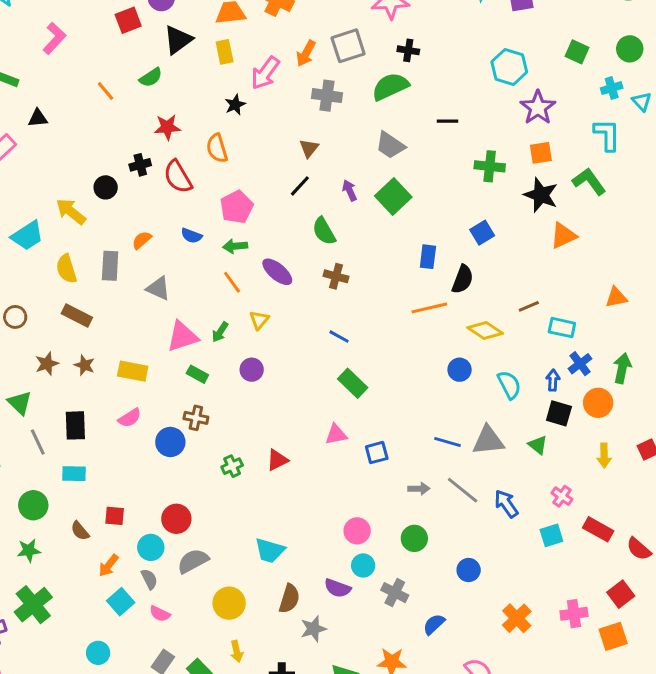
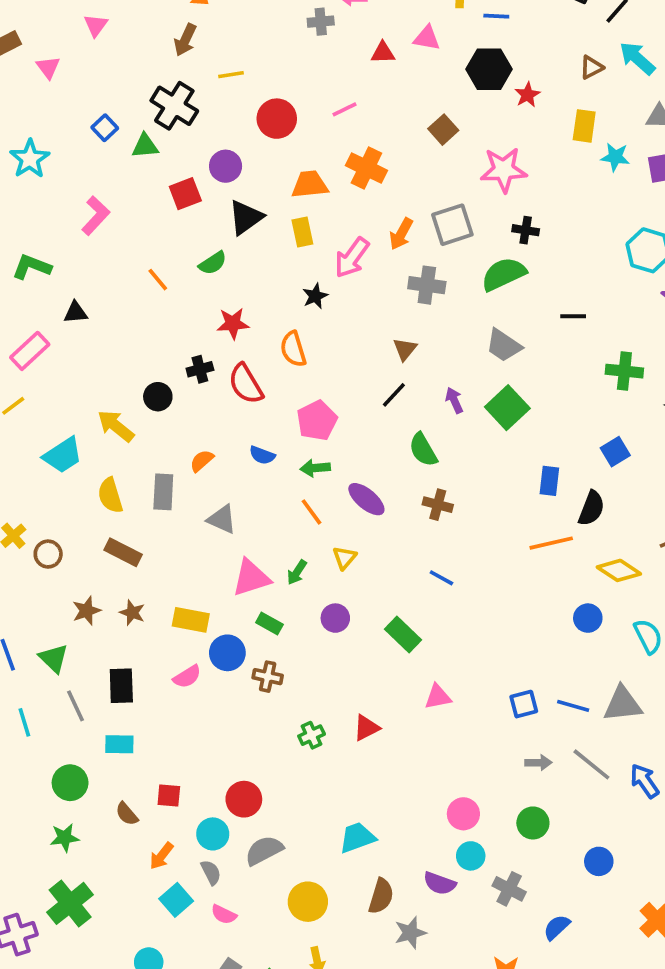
green rectangle: (353, 383) -> (403, 635), moved
blue circle: (170, 442) -> (227, 653), moved
blue square: (377, 453) -> (524, 704), moved
cyan trapezoid: (270, 550) -> (357, 838), turned 144

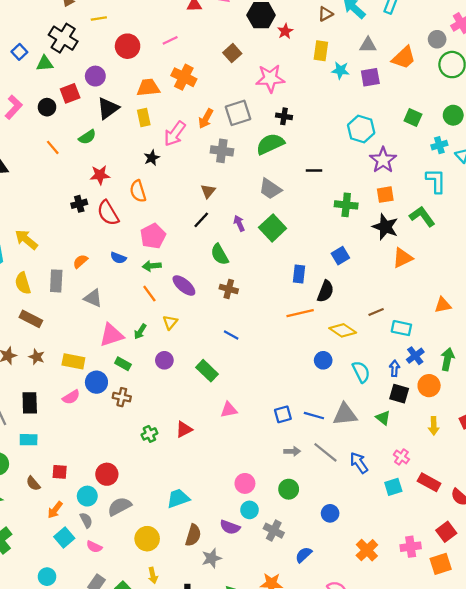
black circle: (158, 397) -> (47, 107), moved

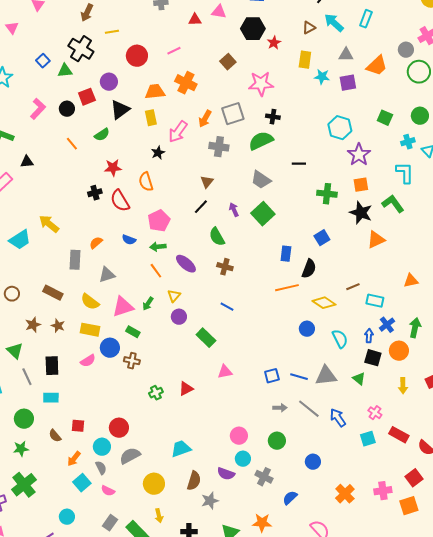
yellow semicircle: (23, 283) -> (90, 302), moved, turned -36
gray triangle: (93, 298) -> (107, 275), turned -42
purple circle: (164, 360) -> (179, 317), moved

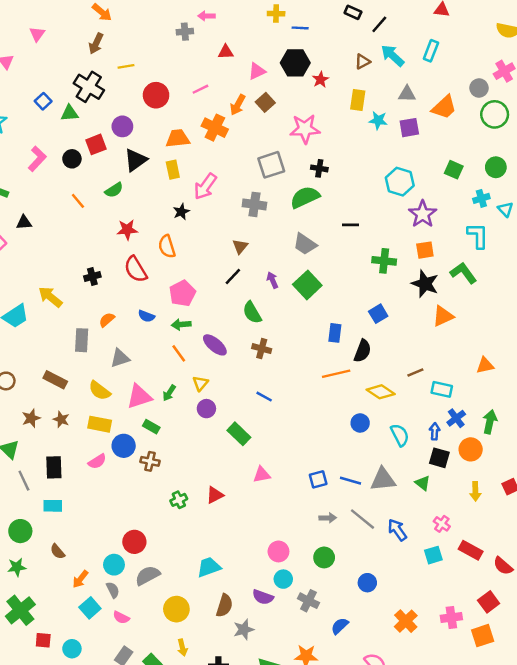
pink triangle: (219, 12) -> (257, 71), moved, turned -35
orange arrow: (205, 119) -> (238, 105), moved
black cross: (95, 193) -> (92, 276), moved
red square: (78, 426) -> (43, 640), moved

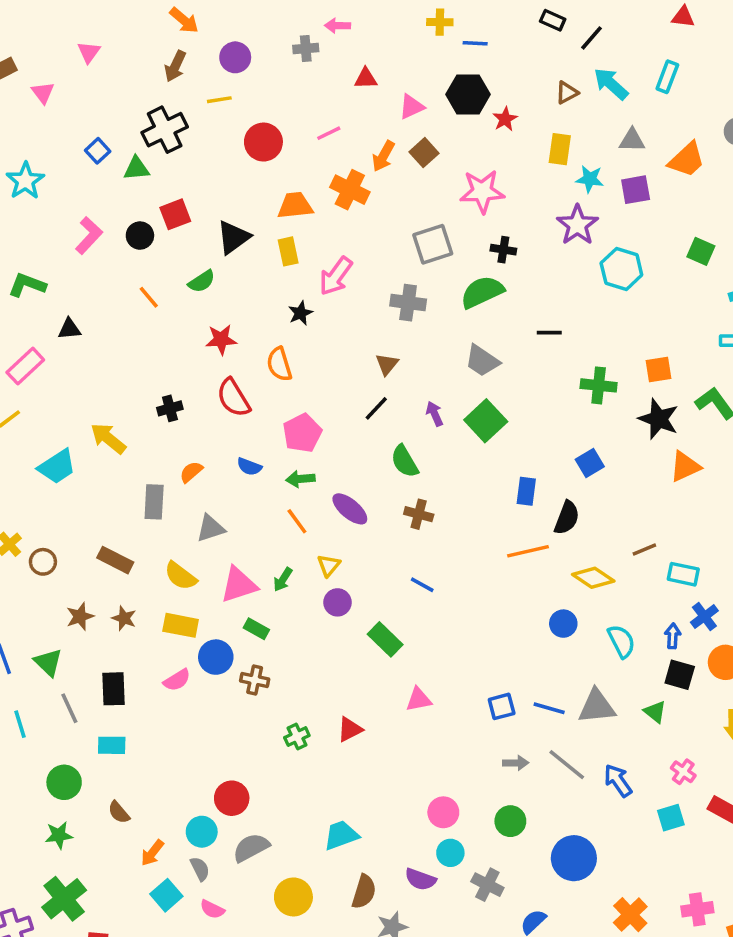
black cross: (89, 87) -> (165, 130), turned 32
purple circle: (122, 126) -> (235, 57), moved
purple star: (423, 214) -> (577, 225), moved
blue circle: (367, 583) -> (574, 858), size x1.6

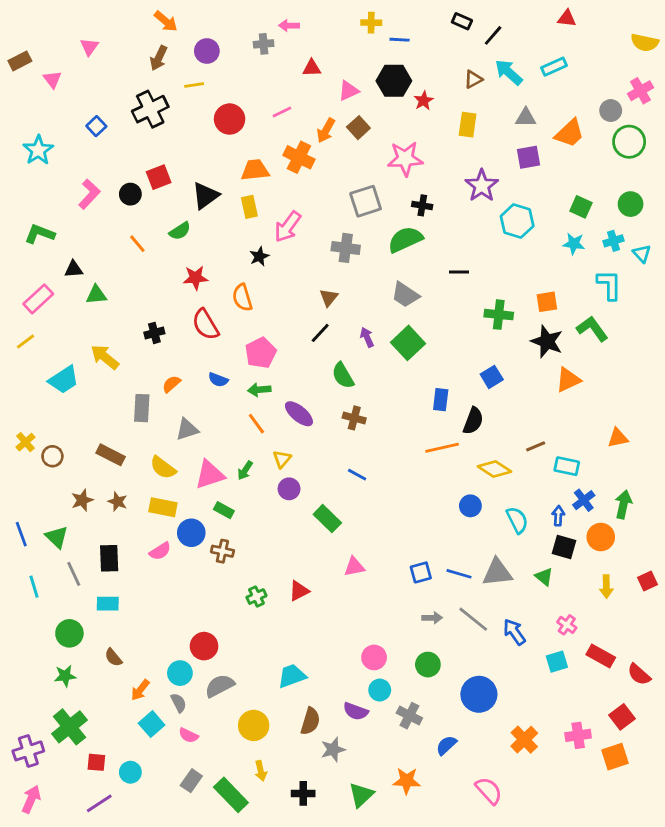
cyan rectangle: (667, 77) -> (554, 67), turned 45
green triangle: (136, 168) -> (96, 295), moved
cyan star: (590, 179) -> (574, 244), moved

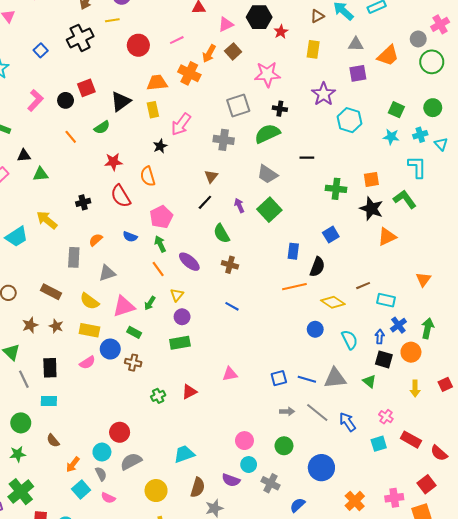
green arrow: (259, 390) -> (160, 244), turned 70
orange triangle: (618, 438) -> (423, 279), turned -42
green rectangle: (327, 519) -> (180, 343), moved, turned -54

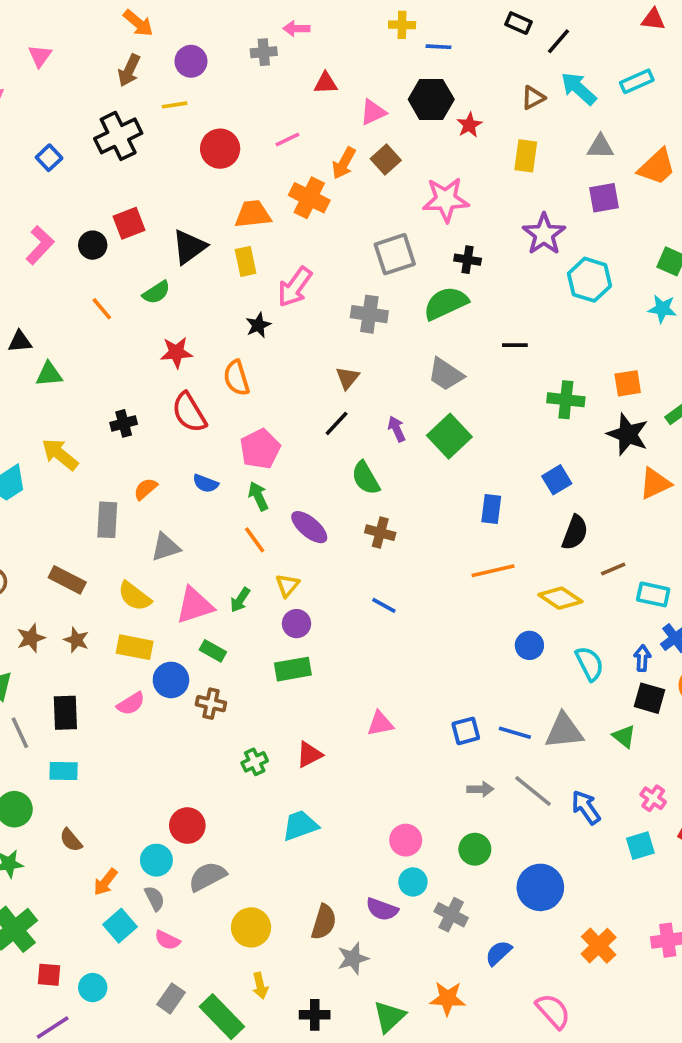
black semicircle: (317, 267) -> (575, 533), moved
cyan trapezoid: (184, 454) -> (300, 826), moved

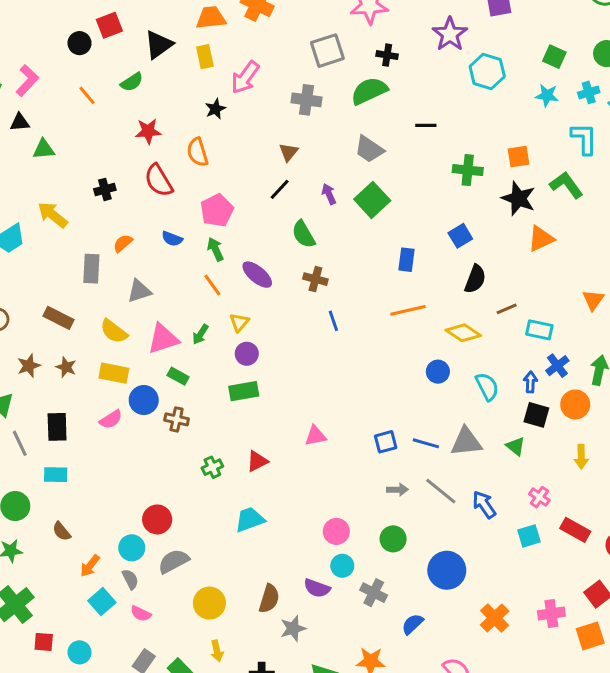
pink L-shape: (40, 245) -> (27, 80), moved
blue line: (384, 605) -> (333, 321), moved, turned 42

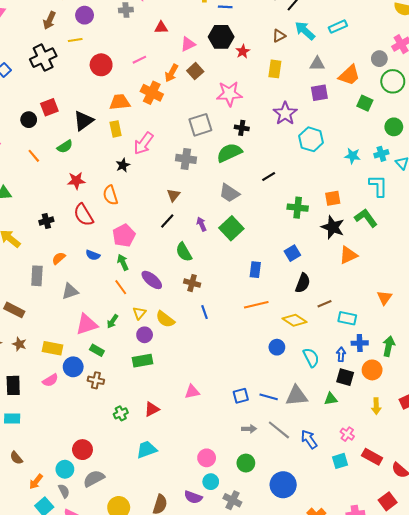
green square: (554, 57) -> (365, 103), moved
black line: (426, 125) -> (269, 177), turned -32
yellow semicircle: (114, 331) -> (165, 319), moved
blue cross: (557, 366) -> (360, 343), turned 35
green triangle: (516, 446) -> (331, 399), turned -48

